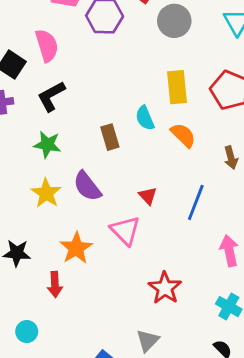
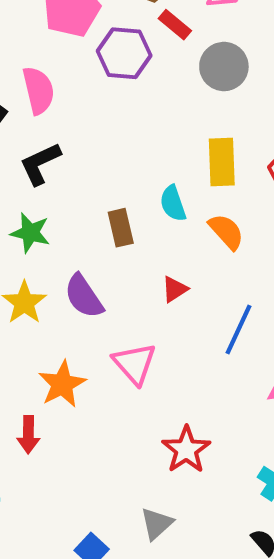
red triangle: (148, 196) -> (175, 289), moved, turned 36

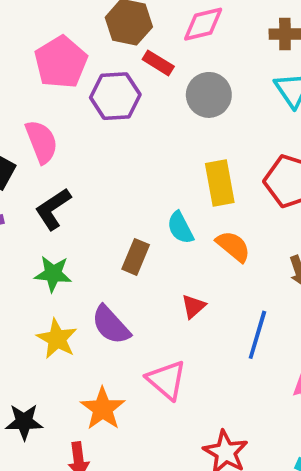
brown rectangle: (121, 228) -> (136, 257), turned 44

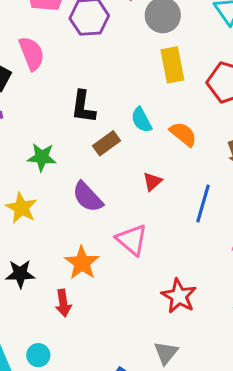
yellow rectangle: (220, 183) -> (172, 65), moved
black L-shape: (53, 209) -> (83, 107), moved, turned -48
brown rectangle: (136, 257) -> (107, 143), turned 32
yellow star: (57, 339) -> (21, 208), moved

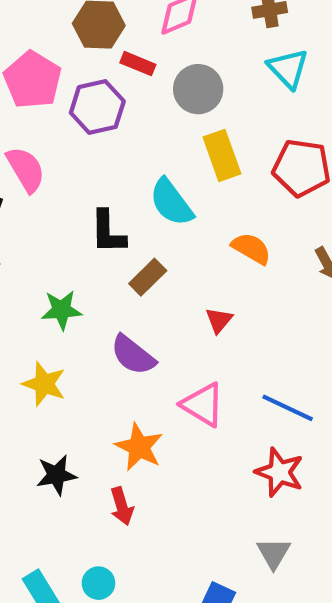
cyan semicircle: (141, 120) -> (171, 202), moved, size x1.4
blue line: (203, 203) -> (288, 408), moved, turned -72

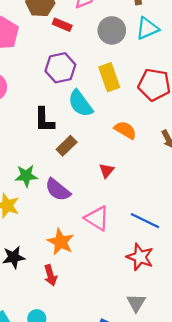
cyan triangle: (288, 69) -> (147, 28), turned 50
gray circle: (198, 89) -> (112, 30), moved
purple hexagon: (97, 107) -> (60, 68), moved
green star: (62, 310) -> (26, 176), moved

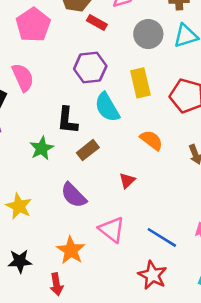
green star: (26, 176) -> (42, 148), moved, turned -30

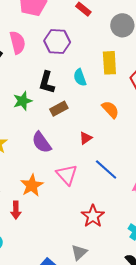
purple hexagon: (90, 68) -> (57, 42), moved
cyan semicircle: (107, 107) -> (80, 77), size x0.7
blue line: (162, 237) -> (106, 170), moved

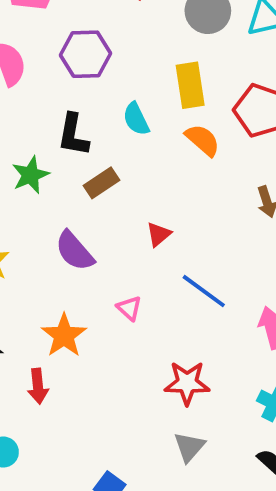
orange semicircle: (110, 109) -> (203, 140), moved
pink triangle: (67, 175) -> (129, 308), size x0.6
red star: (93, 216) -> (187, 383), turned -30
gray triangle: (79, 252) -> (189, 447), moved

